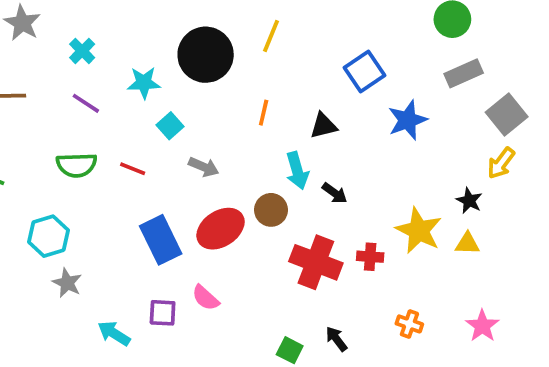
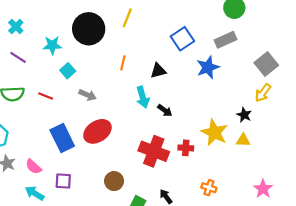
gray rectangle: (464, 73) -> (225, 40), moved
brown circle: (271, 210) -> (114, 181), moved
pink semicircle: (206, 298) -> (33, 167), moved
pink star: (482, 326) -> (263, 189), moved

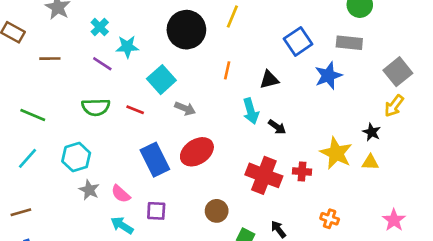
gray rectangle: (225, 40) -> (349, 43), turned 30
cyan star: (52, 45) -> (127, 47), moved
cyan square: (68, 71) -> (161, 80), size x1.5

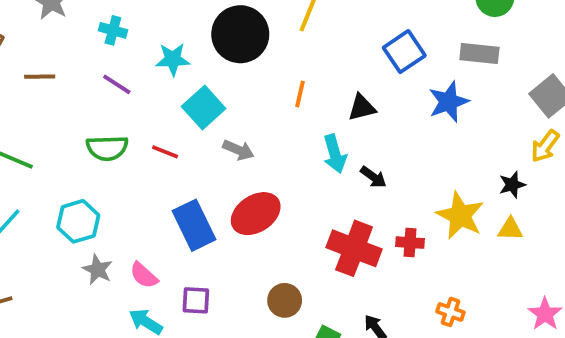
cyan cross: (100, 27) -> (113, 30), turned -30
cyan star: (127, 47) -> (173, 59), moved
black star: (372, 132) -> (512, 185), turned 30

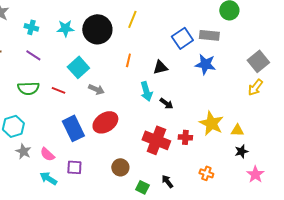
gray rectangle: (479, 54) -> (209, 35), moved
cyan star: (173, 59) -> (65, 28), moved
blue star: (449, 102) -> (205, 64), turned 30
black star: (512, 185) -> (241, 151), moved

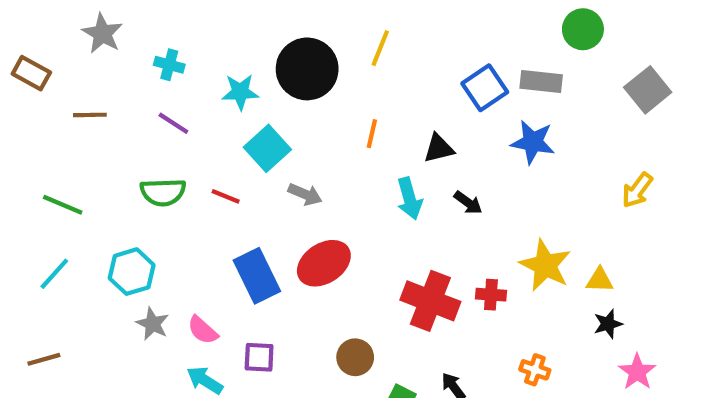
cyan star: (65, 28) -> (240, 92), moved
gray square: (258, 61) -> (648, 90), moved
black arrow: (166, 103) -> (468, 203), moved

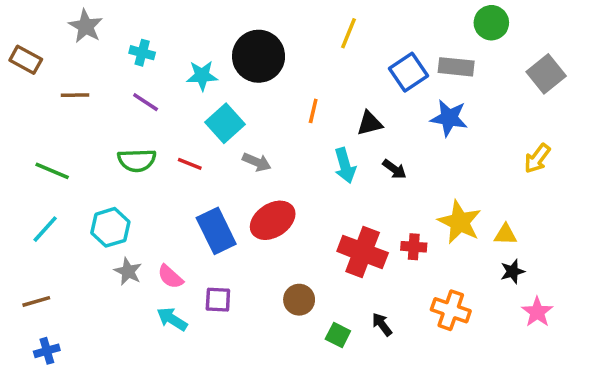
yellow line: (380, 48) -> (348, 33), moved
orange cross: (535, 370) -> (451, 310), size x1.5

